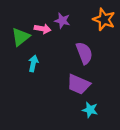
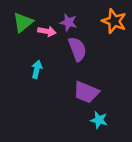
green triangle: (21, 37) -> (23, 22), moved
purple semicircle: (84, 53) -> (77, 49), moved

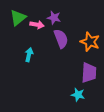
orange star: (114, 21) -> (90, 42), moved
purple trapezoid: (86, 92) -> (89, 73), moved, turned -110

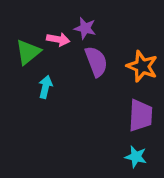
green triangle: (18, 18) -> (28, 52), moved
cyan star: (78, 95) -> (136, 157), moved

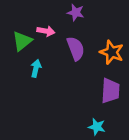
purple star: (85, 28) -> (76, 12), moved
cyan star: (136, 157) -> (97, 127), moved

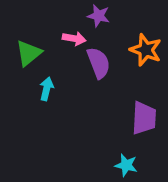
pink arrow: (46, 31) -> (74, 38), moved
orange star: (112, 52) -> (146, 50), moved

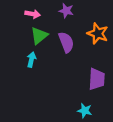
pink arrow: (74, 38) -> (33, 14), moved
green triangle: (29, 53) -> (39, 36), moved

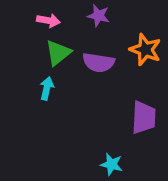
purple semicircle: (66, 42) -> (98, 63), turned 120
cyan star: (85, 111) -> (111, 164), moved

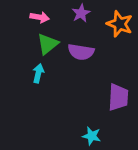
purple star: (98, 16) -> (81, 13), turned 30
orange star: (145, 50) -> (120, 24), moved

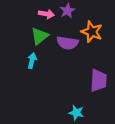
pink arrow: (40, 17) -> (46, 14), moved
orange star: (120, 24) -> (92, 32), moved

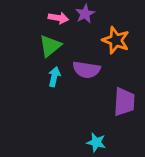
purple semicircle: (67, 43) -> (86, 70), moved
cyan arrow: (32, 61) -> (54, 77), moved

